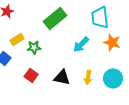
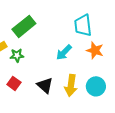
green rectangle: (55, 18) -> (24, 26), moved
black triangle: (62, 77) -> (45, 85), turned 30
yellow arrow: (88, 77) -> (71, 85), size x1.5

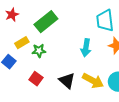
cyan arrow: (64, 52) -> (86, 48), turned -36
yellow arrow: (71, 85) -> (93, 81), turned -70

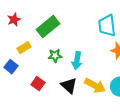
cyan arrow: (86, 48) -> (77, 61), moved
green star: (39, 51) -> (55, 56), moved

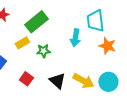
yellow rectangle: (24, 48) -> (22, 43), moved
cyan arrow: (77, 61) -> (75, 38), moved

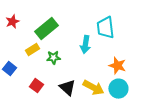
orange star: (107, 46) -> (117, 66), moved

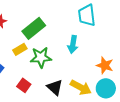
cyan trapezoid: (105, 28) -> (87, 15), moved
green star: (53, 58) -> (41, 57), size x1.5

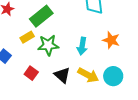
cyan arrow: (73, 44) -> (82, 46), moved
orange star: (105, 65) -> (111, 40), moved

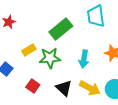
green rectangle: (41, 16) -> (61, 29), moved

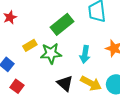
red square: (33, 86) -> (17, 86), moved

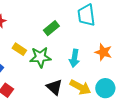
green rectangle: (62, 24) -> (51, 28), size x0.7
yellow rectangle: (30, 45) -> (19, 49), turned 64

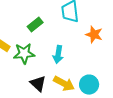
orange star: (103, 52) -> (94, 35), moved

